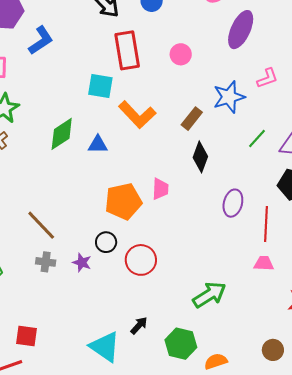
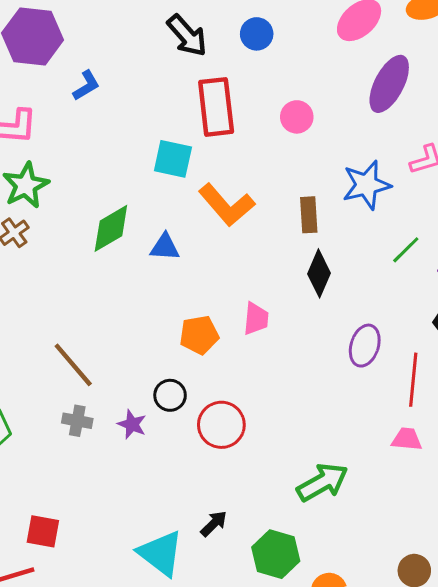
blue L-shape: (41, 40) -> (86, 86), size x0.7
brown rectangle: (192, 119) -> (309, 215), turned -45
orange pentagon: (123, 201) -> (199, 335), size x0.7

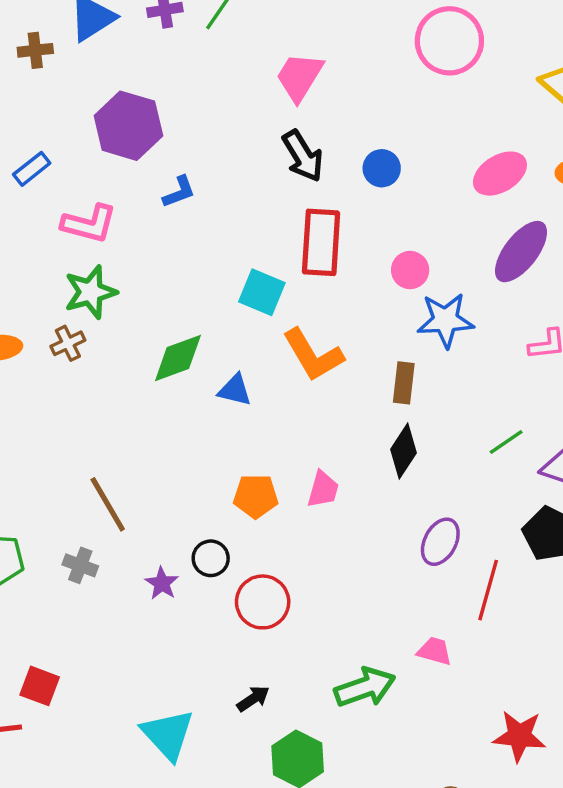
blue star: (367, 185) -> (445, 320), moved
gray cross: (77, 421) -> (80, 565), moved
pink trapezoid: (407, 439) -> (434, 651), moved
black arrow: (214, 524) -> (253, 699), moved

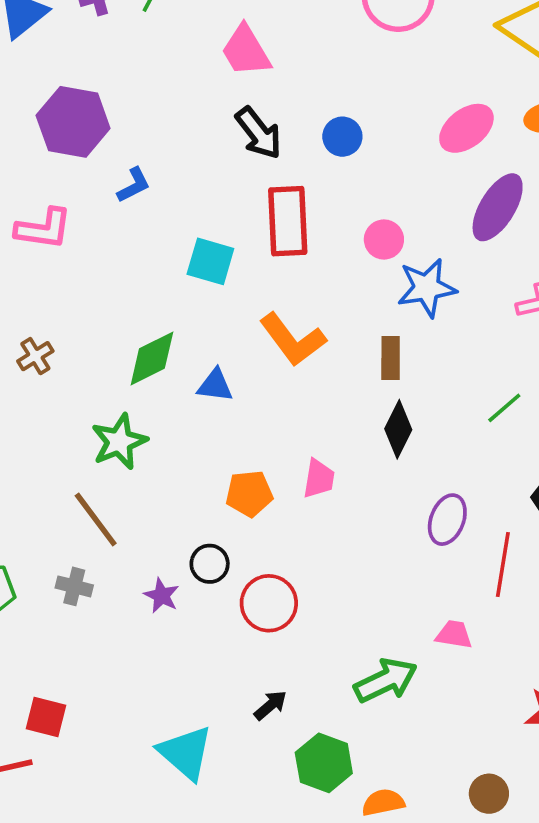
pink trapezoid: (299, 77) -> (246, 51), turned -56
green star: (90, 292) -> (119, 442), moved
cyan square: (262, 292) -> (210, 261), moved

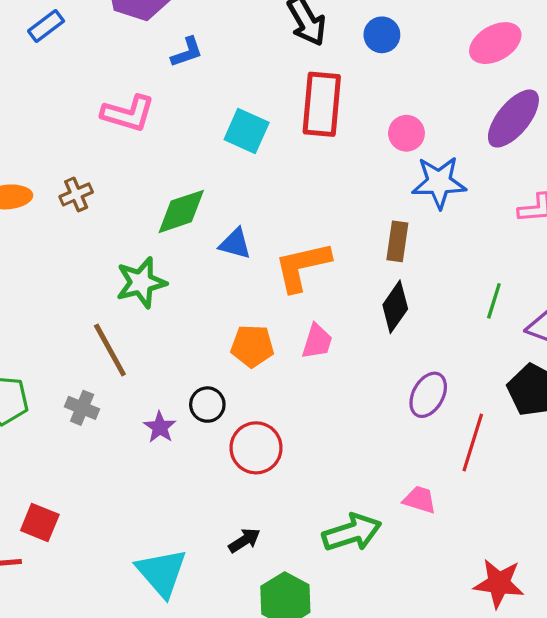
pink L-shape: (44, 229) -> (128, 113), moved
orange L-shape: (293, 340) -> (302, 266), moved, turned 106
green line: (504, 408) -> (494, 301), turned -40

